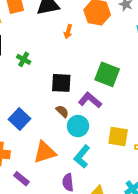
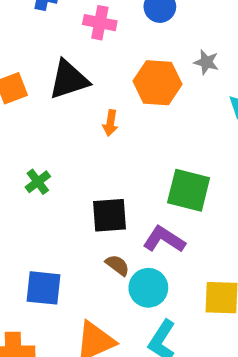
green cross: (24, 59) -> (38, 182), turned 32
blue square: (20, 119) -> (44, 288), turned -30

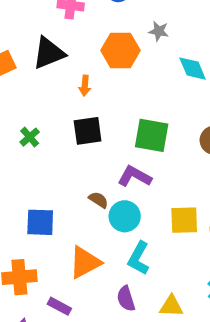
black square: (109, 215) -> (88, 131), moved

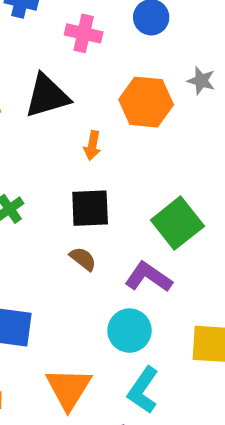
green square: (152, 135) -> (177, 223), turned 36
brown semicircle: (98, 200) -> (83, 259), moved
orange triangle: (85, 262) -> (69, 389), turned -36

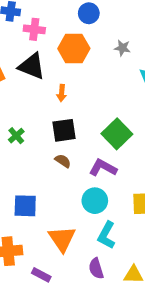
pink cross: (84, 33) -> (34, 29), moved
black triangle: (47, 96) -> (32, 66), turned 44
orange hexagon: (146, 102) -> (74, 48), moved

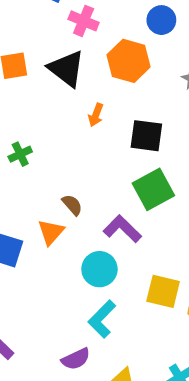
black square: (64, 130) -> (146, 136), moved
orange triangle: (62, 239) -> (51, 232), moved, size x0.7
purple semicircle: (96, 268) -> (76, 359), turned -114

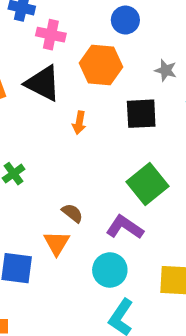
black square: (146, 136) -> (141, 114), moved

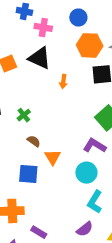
blue circle: (125, 20) -> (78, 18), moved
orange hexagon: (101, 65) -> (90, 45), moved
brown semicircle: (72, 213) -> (34, 141), moved

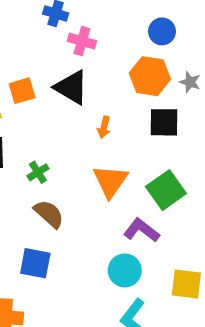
blue circle: (78, 18) -> (162, 31), moved
brown semicircle: (34, 141) -> (49, 214), size x1.5
orange triangle: (53, 157) -> (110, 181), moved, size x1.4

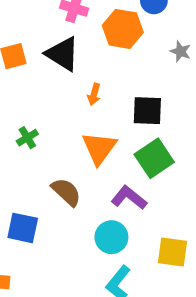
orange hexagon: (150, 76) -> (123, 29), moved
black square: (164, 122) -> (147, 111), moved
brown semicircle: (49, 214) -> (66, 192), moved

